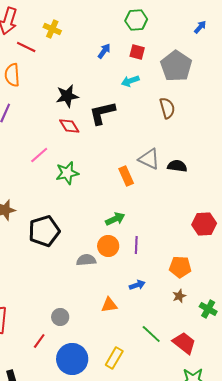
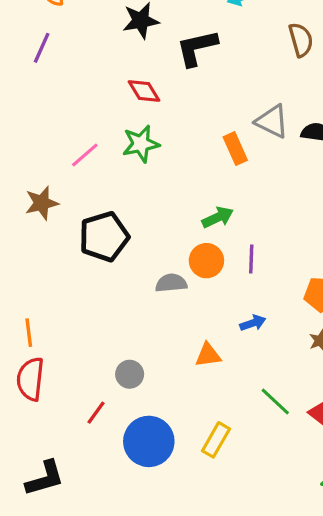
red diamond: (69, 126) -> (144, 91), moved
pink line: (39, 155) -> (85, 155), moved

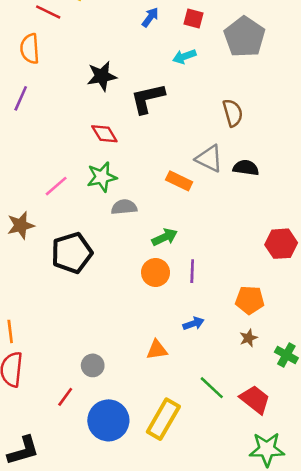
brown semicircle: (301, 40) -> (233, 113), moved
orange rectangle: (235, 149) -> (179, 181), turned -40
gray semicircle: (171, 283) -> (124, 207), moved
yellow rectangle: (216, 440) -> (163, 419), size x1.4

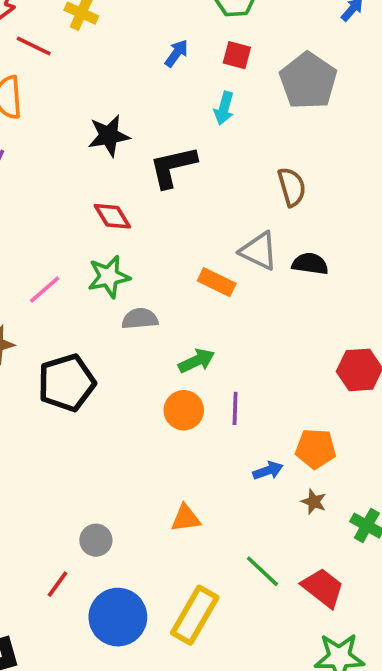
cyan arrow: (184, 56) -> (224, 108), turned -55
blue arrow: (193, 324) -> (268, 471), moved
brown star: (248, 338) -> (314, 502), turned -30

